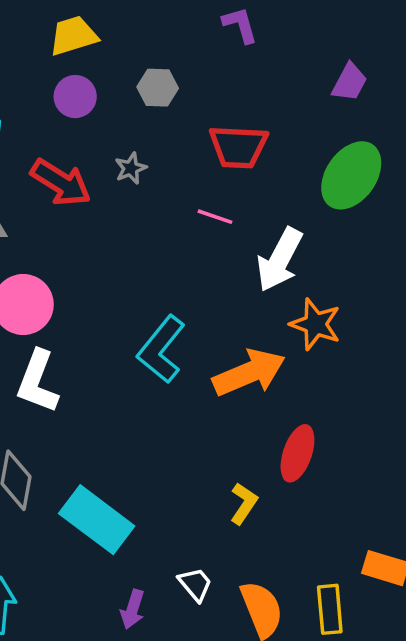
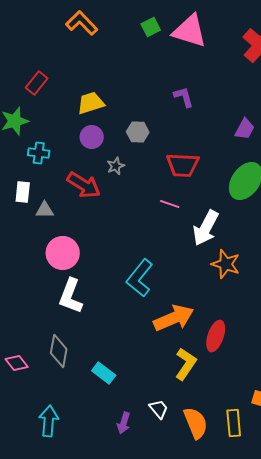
gray star: (131, 168) -> (116, 166), moved
orange arrow: (249, 373) -> (174, 318), moved
yellow L-shape: (244, 504) -> (186, 364), size x1.4
cyan rectangle: (97, 520) -> (104, 373), size x0.6

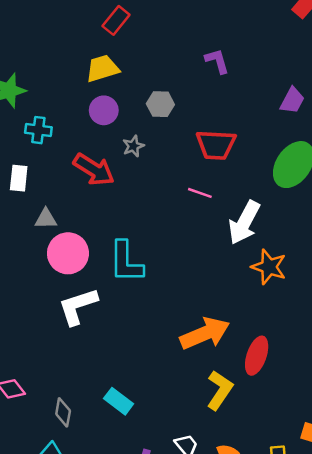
red rectangle: (37, 83) -> (116, 20), moved
gray triangle: (45, 210) -> (46, 219), moved
cyan L-shape: (140, 278) -> (126, 262), moved, turned -39
white L-shape: (71, 296) -> (78, 306), turned 51
gray diamond: (59, 351) -> (63, 412), moved, size x0.7

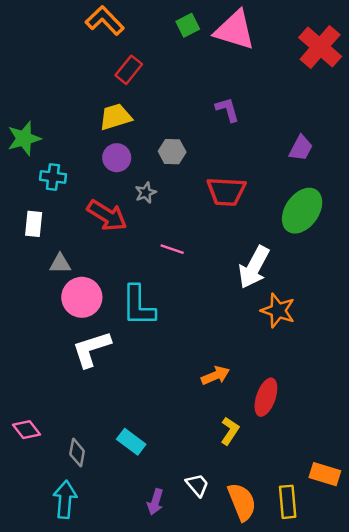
pink line: (200, 193) -> (172, 249), moved
orange arrow: (205, 333) -> (215, 376), size x0.6
yellow L-shape: (220, 390) -> (230, 431), size x0.7

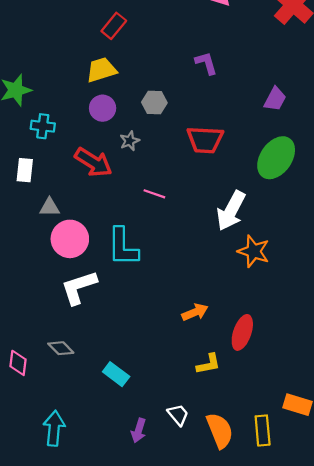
pink diamond: (26, 430) -> (18, 363), turned 45
yellow L-shape: (230, 431) -> (208, 364), turned 45
gray diamond: (77, 453) -> (61, 348), moved, turned -55

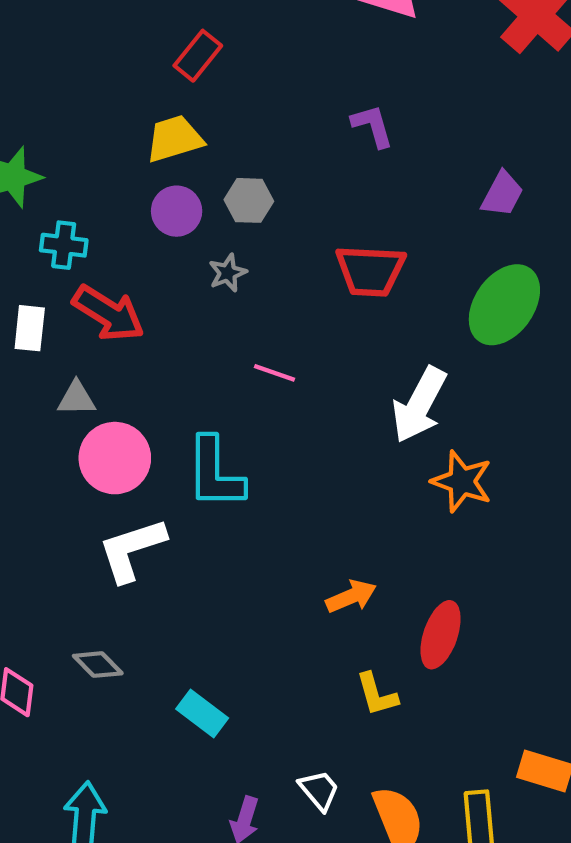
gray hexagon: (154, 103) -> (249, 200), moved
red arrow: (94, 162) -> (108, 313), moved
yellow L-shape: (208, 364) -> (377, 694), turned 85

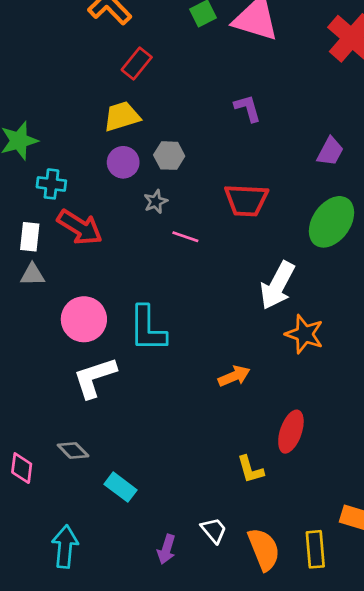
pink line: (274, 373) -> (185, 237), moved
gray triangle: (76, 398) -> (32, 275), moved
orange arrow: (351, 596) -> (234, 376), moved
cyan rectangle: (202, 713) -> (120, 487), moved

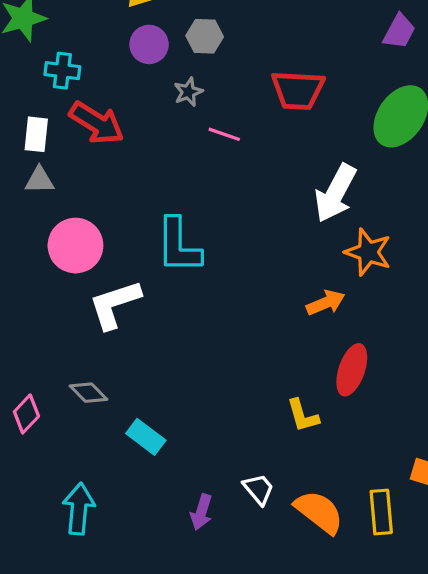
pink circle: (84, 319) -> (75, 246), moved
orange arrow: (234, 376) -> (326, 303), moved
pink diamond: (22, 468) -> (26, 414), turned 36
orange semicircle: (264, 549) -> (319, 512), turned -30

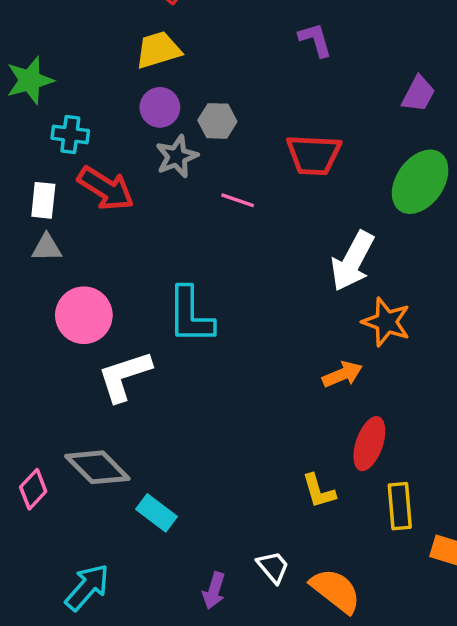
gray hexagon: (205, 36) -> (217, 121), moved
gray star: (188, 92) -> (177, 156), moved, size x1.4
gray diamond: (89, 393) -> (97, 467), size x1.6
cyan arrow: (79, 509) -> (87, 587), turned 36
yellow rectangle: (381, 512) -> (400, 506), moved

